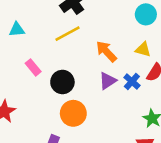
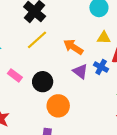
purple triangle: (108, 81) -> (80, 71), turned -35

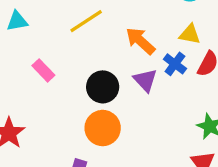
blue cross: (101, 67) -> (175, 64), moved
black circle: (43, 82) -> (103, 87), moved

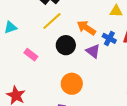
yellow triangle: (190, 34) -> (116, 11), moved
black circle: (103, 87) -> (66, 45), moved

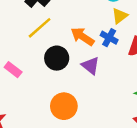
yellow triangle: (116, 11) -> (120, 16), turned -40
blue cross: (109, 38) -> (109, 38), moved

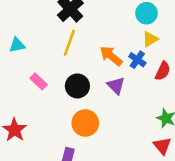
yellow line: (40, 28) -> (69, 43), turned -35
black circle: (57, 58) -> (77, 86), moved

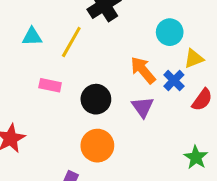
cyan circle: (146, 13) -> (170, 32), moved
yellow line: (69, 43) -> (71, 42), moved
pink rectangle: (39, 81) -> (50, 85), turned -42

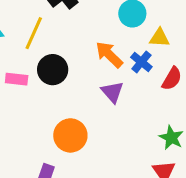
yellow triangle: (194, 59) -> (159, 38), turned 30
black circle: (96, 99) -> (53, 70), moved

